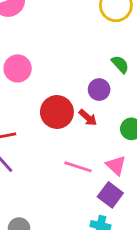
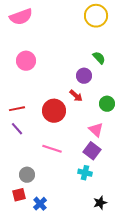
red circle: (57, 112) -> (54, 111), moved
pink line: (78, 167) -> (52, 149), moved

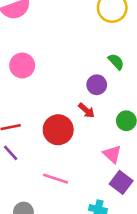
purple square: (92, 151) -> (121, 182), moved

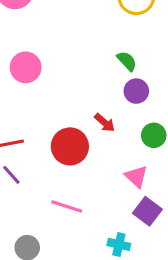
green semicircle: (116, 62) -> (127, 61), moved
purple circle: (97, 85) -> (136, 91), moved

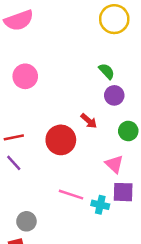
pink line: (67, 207) -> (71, 195), moved
purple square: (147, 211) -> (123, 192), turned -35
cyan cross: (119, 244) -> (100, 205), moved

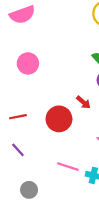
purple line: (14, 163) -> (18, 150), moved

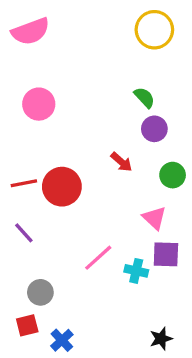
red circle: (59, 119) -> (62, 187), moved
pink line: (68, 167) -> (98, 258), turned -60

